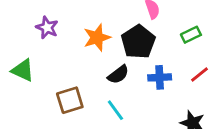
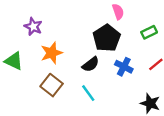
orange star: (97, 37) -> (52, 53), moved
blue cross: (160, 77) -> (124, 67), turned 30
brown square: (70, 100) -> (52, 85), turned -35

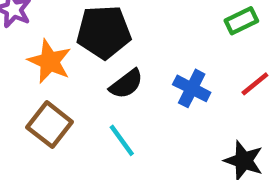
black pentagon: (107, 38) -> (104, 32), moved, turned 30
orange star: (52, 53) -> (50, 61), turned -30

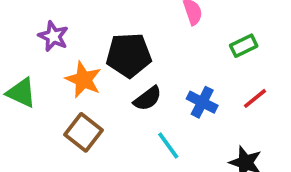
cyan line: (122, 140) -> (168, 146), moved

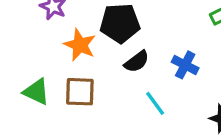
green triangle: (21, 93) -> (36, 92), moved
brown square: (83, 132) -> (80, 92), turned -36

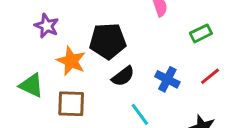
green triangle: (36, 92) -> (31, 85), moved

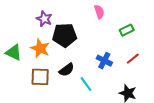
purple star: (47, 26) -> (44, 19), moved
black semicircle: (123, 76) -> (67, 70), moved
green triangle: (31, 85) -> (14, 52), moved

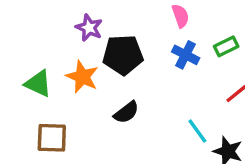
blue cross: (104, 61) -> (186, 55), moved
brown square: (40, 77) -> (52, 138), moved
cyan line: (86, 84) -> (197, 131), moved

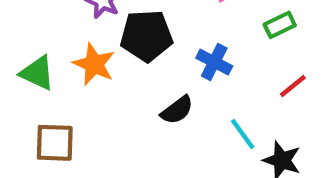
blue cross: (186, 55) -> (214, 62), moved
black semicircle: (126, 112) -> (177, 110), moved

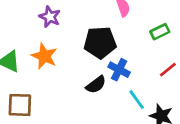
black pentagon: (146, 36) -> (100, 43), moved
blue cross: (214, 62) -> (119, 70), moved

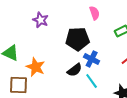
orange star: (44, 56) -> (36, 67), moved
cyan line: (137, 100) -> (92, 81), moved

